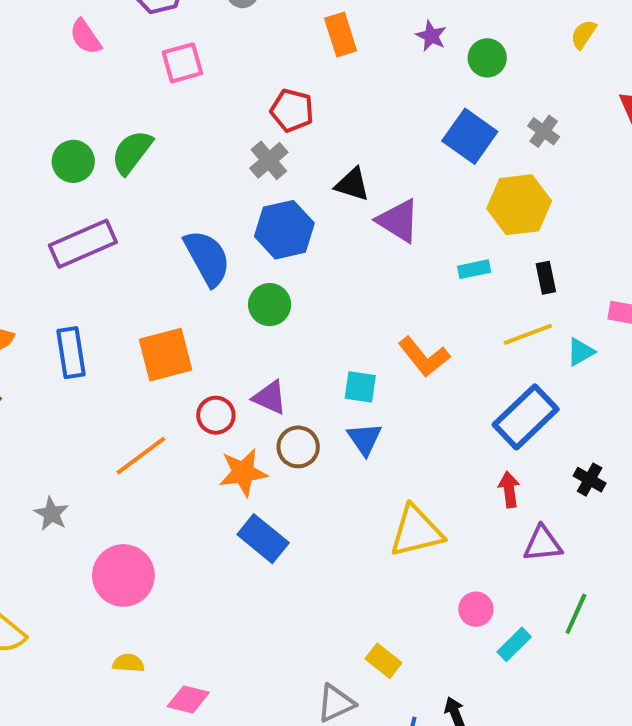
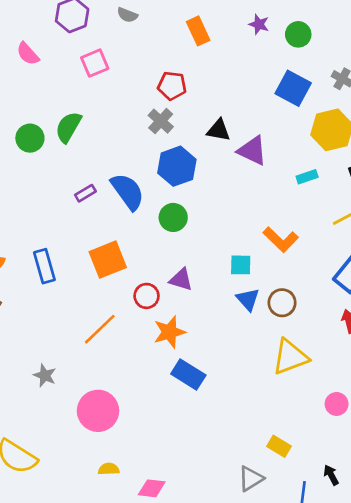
purple rectangle: (83, 244) -> (85, 193), moved, size x0.5
brown circle: (298, 447) -> (282, 303), moved

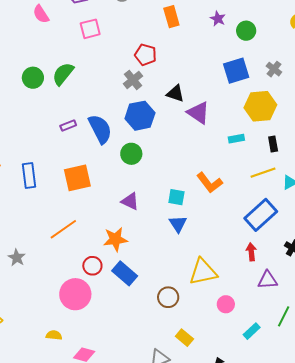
blue square: (293, 88) -> (236, 71), turned 36
red circle: (147, 296) -> (92, 266), moved
brown circle: (282, 303) -> (168, 297), moved
pink circle: (337, 404) -> (226, 304), moved
pink circle: (98, 411) -> (75, 294), moved

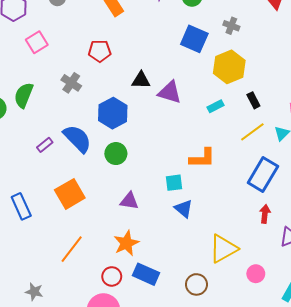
blue square: (236, 71) -> (194, 39), turned -32
gray cross: (133, 80) -> (71, 83), moved
orange L-shape: (209, 183) -> (202, 158), turned -36
red arrow: (251, 252) -> (265, 214), turned 30

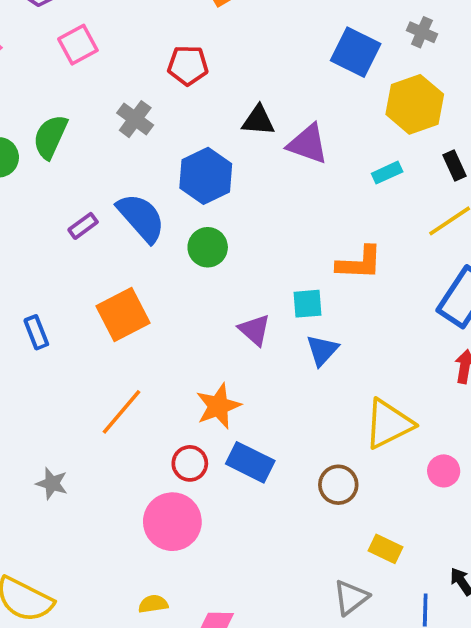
purple triangle: (129, 201) -> (255, 330), moved, turned 30
blue rectangle: (21, 206) -> (36, 332), size x0.7
blue triangle: (184, 209) -> (322, 350), turned 30

